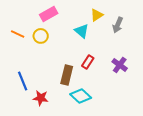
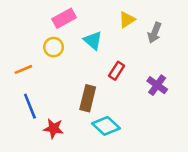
cyan triangle: (82, 31) -> (93, 41), moved
orange line: (18, 34) -> (23, 69), moved, turned -48
red rectangle: (88, 62) -> (117, 71), moved

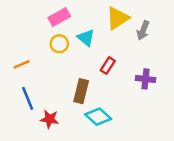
yellow triangle: (127, 20) -> (118, 18), size x1.5
yellow circle: (54, 47) -> (59, 44), moved
purple cross: (157, 85) -> (146, 79), turned -30

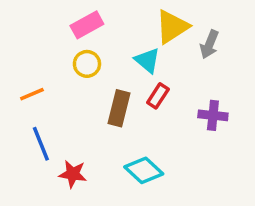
cyan triangle: (86, 38) -> (147, 60), moved
brown rectangle: (81, 91) -> (119, 108), moved

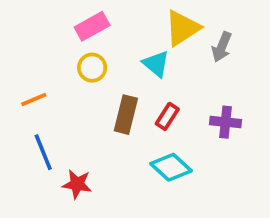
red rectangle: (158, 96) -> (167, 116), moved
cyan diamond: (144, 170) -> (171, 167), moved

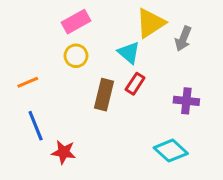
red rectangle: (167, 116) -> (135, 84), moved
cyan diamond: (171, 167) -> (171, 151), moved

